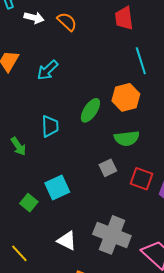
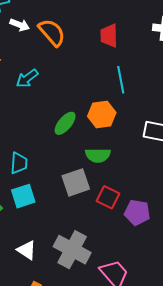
orange semicircle: (67, 22) -> (52, 32), size x1.4
cyan trapezoid: (50, 126) -> (19, 163), moved
gray square: (108, 168) -> (76, 182), size x1.6

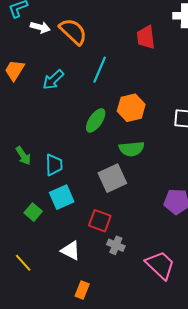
red trapezoid: (109, 36) -> (146, 37), moved
cyan line: (121, 80) -> (100, 70), moved, turned 40
red square: (108, 197) -> (100, 221), moved
gray cross: (72, 250) -> (116, 245), size x0.5

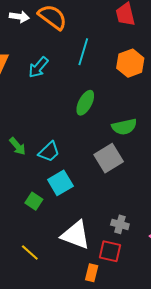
orange hexagon: (131, 108) -> (130, 63), moved
cyan trapezoid: (54, 165) -> (49, 152), turned 55
red square: (100, 221) -> (110, 251), moved
white triangle: (71, 251) -> (76, 235), size x1.5

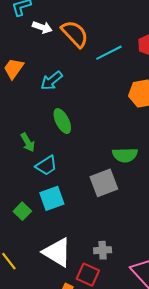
cyan line: (83, 52) -> (109, 53), moved, turned 36
green ellipse: (85, 103) -> (62, 121), moved, turned -65
green arrow: (17, 146) -> (28, 142), moved
gray cross: (120, 224) -> (103, 250), turned -30

